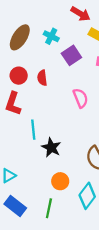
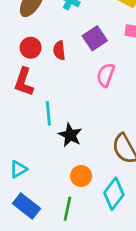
purple square: (71, 55) -> (95, 38), moved
pink semicircle: (80, 98) -> (106, 75), turned -138

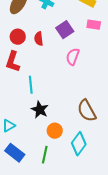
black star: (70, 135) -> (40, 110), moved

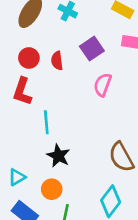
orange circle: (55, 131) -> (52, 189), moved

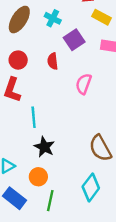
purple square: (92, 49) -> (74, 40), moved
red semicircle: (57, 61) -> (53, 61), moved

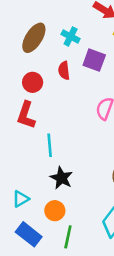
purple square: (74, 40) -> (94, 60), turned -36
red semicircle: (53, 61) -> (64, 71), moved

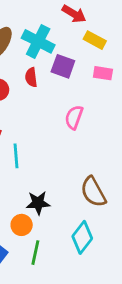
cyan cross: (71, 36) -> (38, 41), size x1.6
black star: (61, 178) -> (38, 203), moved, turned -30

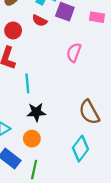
red semicircle: (31, 77) -> (40, 21), turned -56
black star: (38, 203) -> (36, 112), moved
green line: (35, 253) -> (34, 170), moved

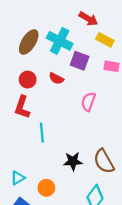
red semicircle: (40, 21) -> (56, 78), moved
black star: (36, 112) -> (73, 161), moved

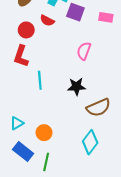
red semicircle: (56, 78) -> (47, 21), moved
black star: (73, 161) -> (76, 87), moved
brown semicircle: (104, 161) -> (98, 107), turned -85

